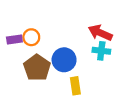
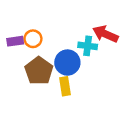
cyan cross: (101, 51) -> (88, 46), moved
yellow rectangle: (75, 86) -> (65, 86), moved

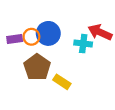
blue circle: (67, 63) -> (48, 33), moved
yellow rectangle: (65, 86) -> (62, 82), turned -48

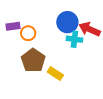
blue circle: (48, 33) -> (67, 22), moved
purple rectangle: (15, 39) -> (13, 26), moved

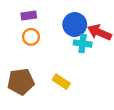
purple rectangle: (13, 26) -> (29, 16), moved
brown pentagon: (33, 60) -> (21, 82), moved, turned 30

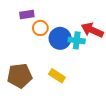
blue circle: (75, 25) -> (60, 38), moved
orange circle: (31, 37) -> (40, 28), moved

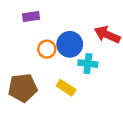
orange circle: (40, 28) -> (47, 49), moved
cyan cross: (77, 40) -> (88, 64), moved

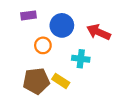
blue circle: (70, 44) -> (62, 25), moved
brown pentagon: (23, 88) -> (36, 81), moved

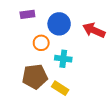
cyan cross: (81, 59) -> (63, 59), moved
yellow rectangle: (61, 81) -> (60, 88), moved

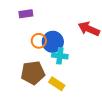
blue circle: (59, 24) -> (53, 42), moved

